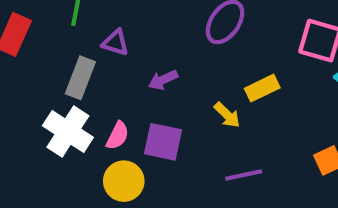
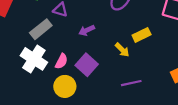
gray rectangle: (80, 78) -> (41, 29), turned 30
purple square: (163, 142) -> (87, 65), turned 30

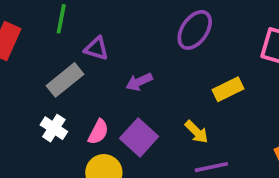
yellow arrow: (122, 50) -> (197, 132), moved
white cross: (34, 59) -> (54, 128), size x0.6

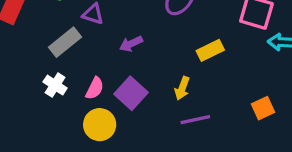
yellow arrow: (197, 132) -> (182, 88), turned 65

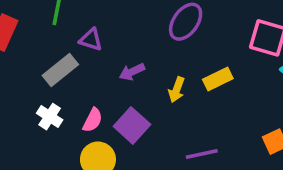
yellow arrow: (182, 88) -> (177, 90), moved

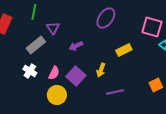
purple triangle: (91, 40) -> (53, 28), turned 40
yellow arrow: (177, 90) -> (101, 70), moved

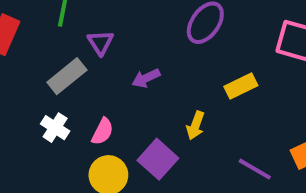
purple square: (76, 76) -> (158, 159), moved
purple line: (115, 92) -> (255, 169), moved, turned 42

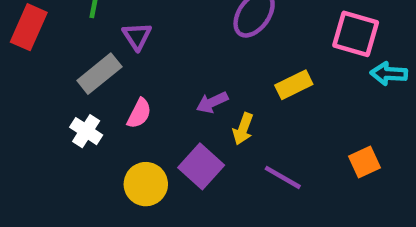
purple arrow: (146, 78) -> (212, 102), moved
pink semicircle: (102, 131) -> (139, 113), moved
purple line: (255, 169) -> (283, 177), moved

